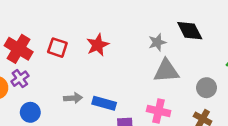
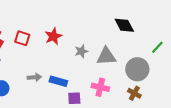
gray star: (157, 42) -> (81, 51), moved
gray circle: (206, 88) -> (137, 69), size x1.5

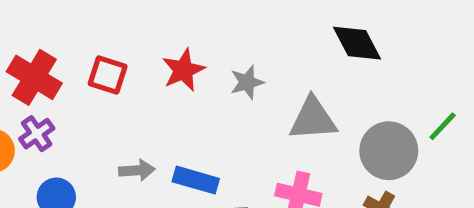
green line: (157, 47) -> (443, 126), moved
gray star: (81, 51) -> (247, 82), moved

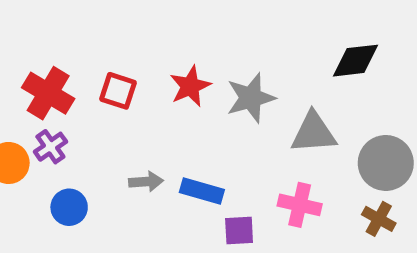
black diamond: (357, 43) -> (355, 61), turned -69
gray star: (247, 82) -> (251, 98), size x1.5

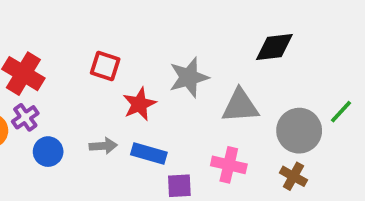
red star: (190, 86) -> (139, 104), moved
red square: (118, 91) -> (105, 66), moved
blue circle: (69, 207) -> (48, 152), moved

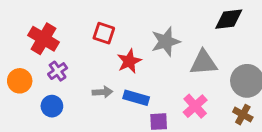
purple cross: (25, 117) -> (58, 71), moved
blue circle: (48, 152) -> (52, 106), moved
pink cross: (229, 165) -> (195, 106), turned 35

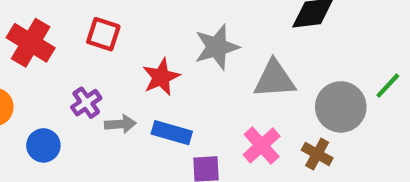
red square: (104, 33) -> (103, 34), moved
purple cross: (58, 71) -> (86, 103), moved
brown cross: (243, 115) -> (317, 154), moved

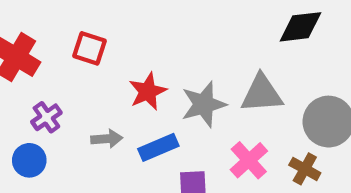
gray star: (217, 47) -> (204, 104), moved
purple cross: (86, 103) -> (46, 117), moved
blue rectangle: (172, 133) -> (158, 147), turned -39

